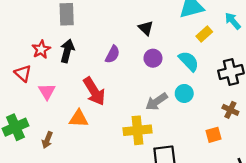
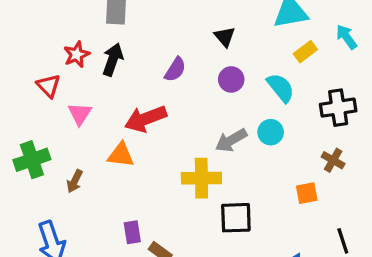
red arrow: (94, 91) -> (146, 119), turned 96

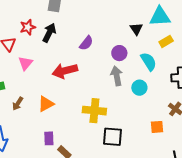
black triangle: (225, 37) -> (136, 29), moved
gray arrow: (231, 140) -> (117, 76), moved, turned 102
orange triangle: (121, 155) -> (46, 104), moved, turned -42

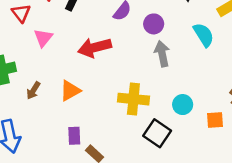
purple circle: (119, 53) -> (154, 24), moved
cyan circle: (139, 88) -> (183, 105), moved
black square: (113, 137) -> (157, 133), turned 30

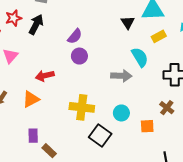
purple circle: (154, 24) -> (79, 56), moved
red arrow: (95, 47) -> (45, 76), moved, size x0.7
gray arrow: (162, 54) -> (121, 76), moved, turned 102

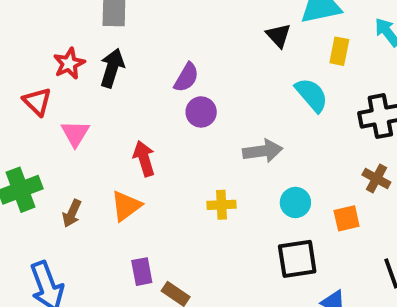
yellow rectangle: (159, 36) -> (339, 51), turned -40
red arrow: (45, 76) -> (144, 159), turned 96
gray arrow: (121, 76) -> (263, 151), moved
yellow cross: (82, 107) -> (222, 205), size x0.6
black square: (100, 136) -> (297, 259), moved, turned -35

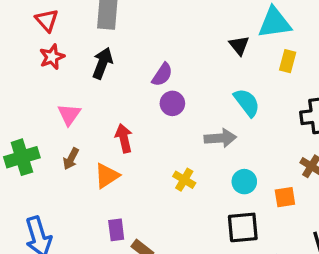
red star: (69, 64) -> (52, 57), moved
cyan semicircle: (312, 95) -> (247, 103), moved
red triangle: (37, 102) -> (47, 20), moved
yellow cross: (222, 205) -> (184, 180), turned 30
brown arrow: (72, 213) -> (71, 159), moved

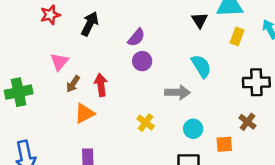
brown arrow: (71, 159) -> (73, 84), moved

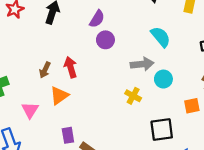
pink triangle: (59, 62) -> (30, 110), moved
yellow cross: (146, 123) -> (133, 96), moved
cyan circle: (193, 129) -> (163, 79), moved

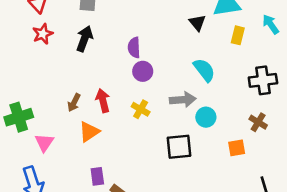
purple semicircle: (97, 19) -> (134, 48), turned 144
yellow cross: (133, 96) -> (141, 109), moved
pink triangle: (30, 110) -> (44, 143), moved
black square: (162, 129) -> (179, 147), moved

